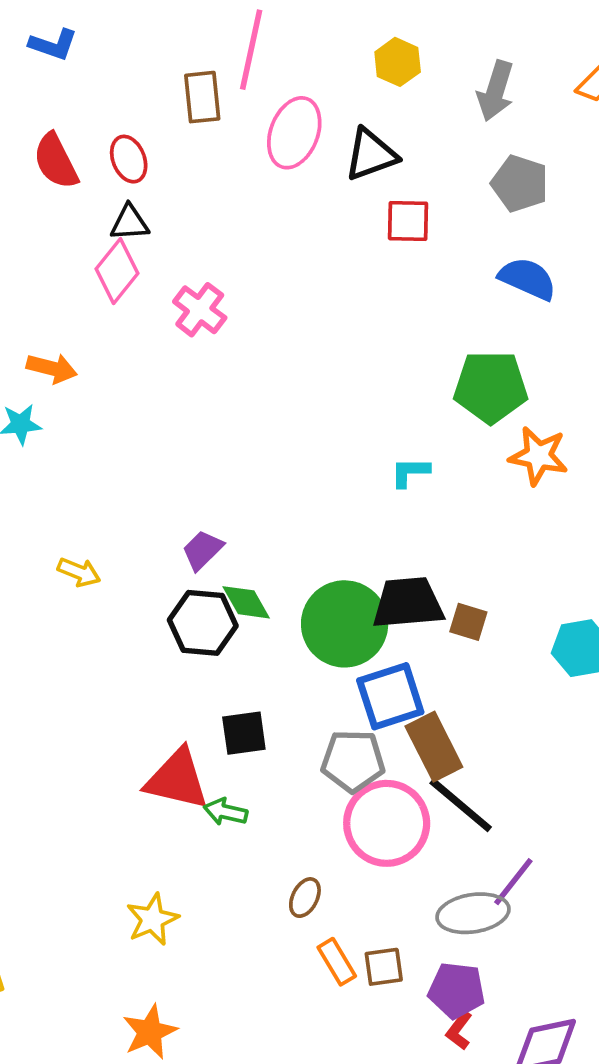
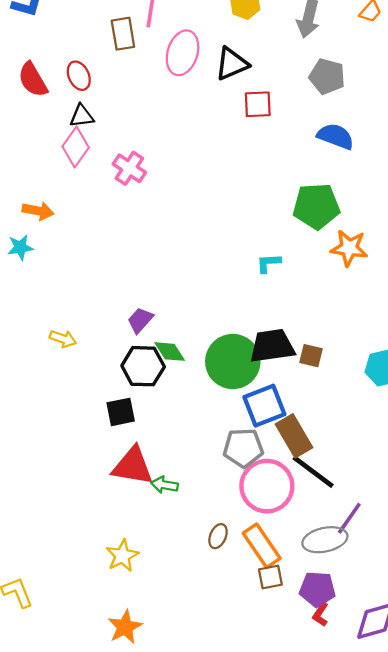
black square: (244, 733) -> (121, 412), moved
orange rectangle: (337, 962) -> (262, 546), moved, size x1.5

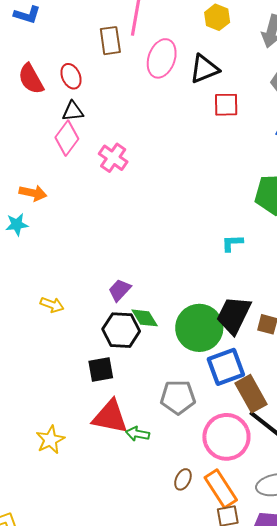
black trapezoid: (272, 346) -> (234, 315), turned -57
gray pentagon: (243, 448) -> (178, 397), moved
yellow star: (122, 556) -> (50, 440), moved

